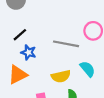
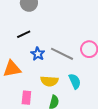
blue star: (28, 52) -> (38, 54), moved

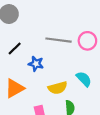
gray line: (62, 54) -> (59, 40), moved

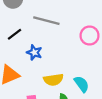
gray line: (59, 40) -> (46, 21), moved
cyan semicircle: (84, 79) -> (82, 84), moved

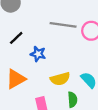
gray line: (46, 21) -> (63, 25), moved

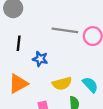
black line: (16, 38) -> (19, 43), turned -40

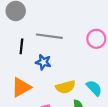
gray line: (65, 30) -> (49, 36), moved

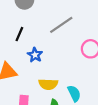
gray line: (49, 36) -> (61, 25), moved, turned -60

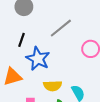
blue star: (35, 55) -> (38, 59), size x1.6

